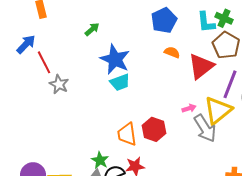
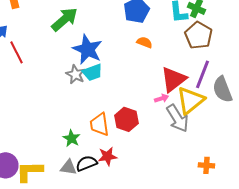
green arrow: (92, 29) -> (64, 19), size x1.8
red triangle: (201, 66) -> (173, 79), moved
gray star: (59, 84) -> (75, 74), moved
green star: (100, 160) -> (71, 138), moved

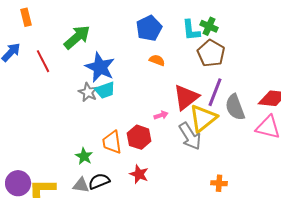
red line: (16, 52) -> (43, 61), moved
pink arrow: (161, 98) -> (161, 115), moved
red star: (107, 156) -> (139, 174), moved, turned 30

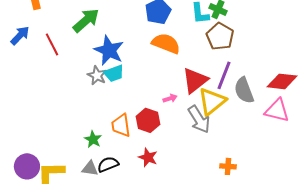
orange semicircle: (157, 60) -> (166, 43), size x1.8

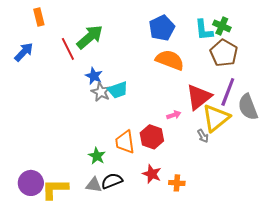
red line: (52, 44) -> (68, 49), moved
blue star: (109, 50) -> (94, 76), moved, size x0.6
gray arrow: (199, 119) -> (203, 136), size x0.5
orange cross: (228, 166) -> (177, 183), moved

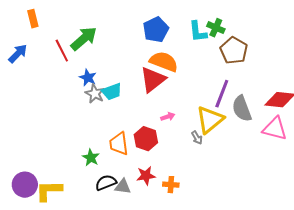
brown pentagon: (224, 53) -> (234, 51), moved
red triangle: (199, 97) -> (153, 80), moved
red star: (152, 174) -> (146, 176), turned -30
gray triangle: (94, 185) -> (123, 187), moved

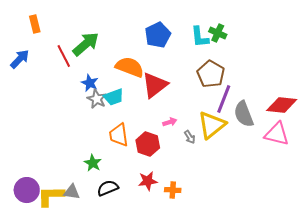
brown pentagon: (234, 51) -> (211, 74), moved
orange semicircle: (164, 62) -> (130, 67), moved
gray arrow: (197, 138) -> (190, 137), moved
orange trapezoid: (119, 144) -> (119, 135), moved
gray triangle: (123, 187) -> (72, 192), moved

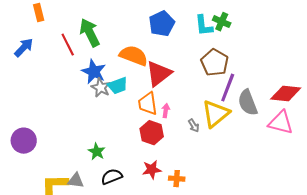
green arrow: (86, 44) -> (90, 33), turned -76
blue star: (90, 83) -> (94, 72), size x1.4
pink arrow: (170, 122) -> (166, 111), moved, turned -64
orange trapezoid: (119, 135) -> (148, 104), moved
purple circle: (27, 190) -> (24, 141), moved

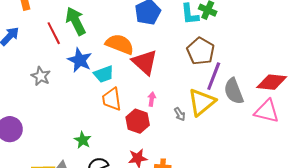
red triangle: (159, 74) -> (145, 62), turned -40
gray star: (101, 88) -> (41, 76), moved
orange trapezoid: (148, 104) -> (112, 99), moved

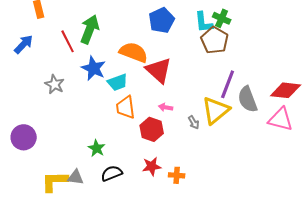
green arrow: (76, 21) -> (90, 29), turned 48
brown pentagon: (201, 51) -> (215, 40), moved
pink arrow: (152, 99) -> (166, 107), turned -88

